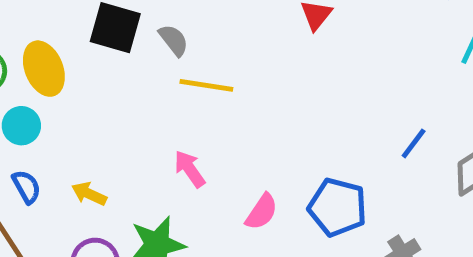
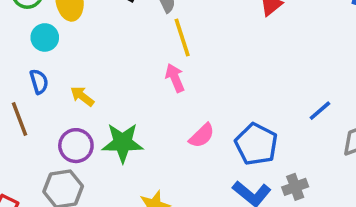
yellow line: (206, 85) -> (182, 37), turned 51
pink arrow: (190, 169) -> (175, 78), moved

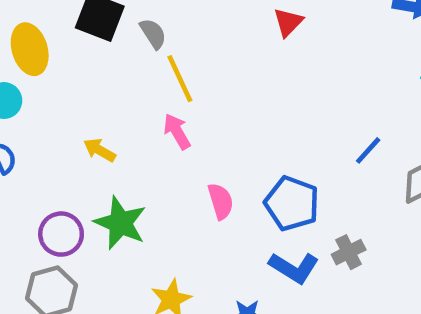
yellow arrow: (82, 96) -> (100, 150), moved
pink semicircle: (202, 136) -> (221, 201), turned -56
green star: (123, 143) -> (120, 223), turned 30

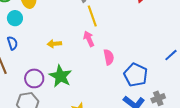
yellow arrow: (100, 150) -> (54, 44), turned -40
pink semicircle: (221, 201) -> (109, 57), moved

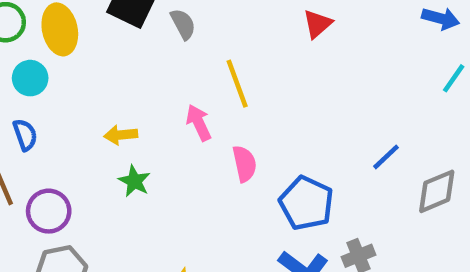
yellow line: (92, 16) -> (237, 84), moved
green star: (60, 76) -> (134, 181), moved, size x0.6
purple circle: (34, 78) -> (49, 211), moved

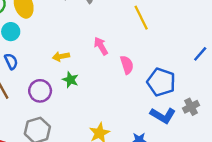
yellow line: (237, 84) -> (141, 18), moved
purple circle: (49, 211) -> (40, 91), moved

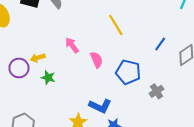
yellow line: (141, 18) -> (116, 25), moved
purple circle: (40, 91) -> (19, 68), moved
blue L-shape: (163, 115) -> (100, 106), moved

